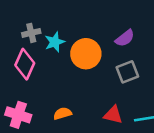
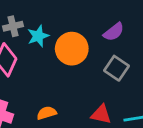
gray square: (127, 72) -> (116, 68), turned -35

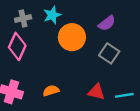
cyan star: (38, 36) -> (52, 15), moved

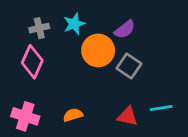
purple semicircle: (107, 23) -> (125, 29), moved
gray square: (109, 53) -> (129, 66), moved
cyan line: (124, 95) -> (161, 108), moved

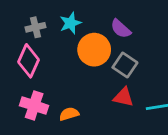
purple semicircle: (125, 29) -> (121, 29), turned 80
pink cross: (25, 116) -> (34, 106), moved
red triangle: (128, 116) -> (124, 97), moved

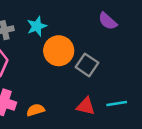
purple semicircle: (121, 29) -> (108, 21), moved
red triangle: (124, 97) -> (86, 106), moved

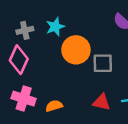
gray square: (87, 65) -> (103, 63), turned -35

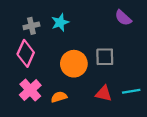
orange circle: (76, 50) -> (74, 64), moved
pink cross: (24, 99) -> (30, 90), turned 30

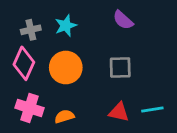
purple semicircle: (123, 18) -> (123, 20), moved
orange circle: (74, 64) -> (66, 67), moved
pink cross: (30, 90) -> (29, 108), turned -30

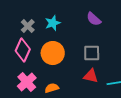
gray cross: (31, 30) -> (28, 26), turned -32
pink cross: (29, 108) -> (27, 82), turned 30
red triangle: (119, 112) -> (91, 76), moved

